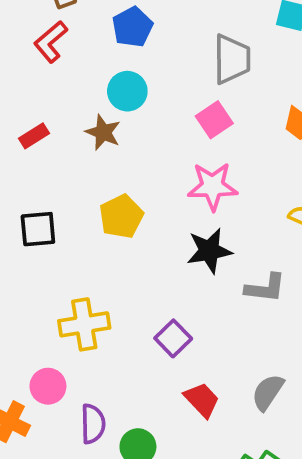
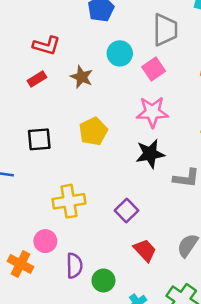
red L-shape: (51, 42) -> (46, 46), moved, turned -124
cyan circle: (127, 91) -> (120, 53), moved

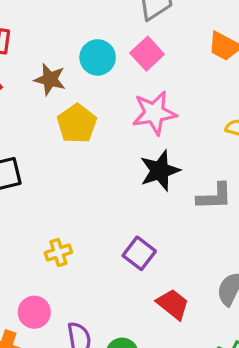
cyan circle: (120, 53) -> (98, 57), moved
yellow pentagon: (93, 131) -> (77, 124), moved
yellow cross: (69, 201) -> (58, 253), size x0.6

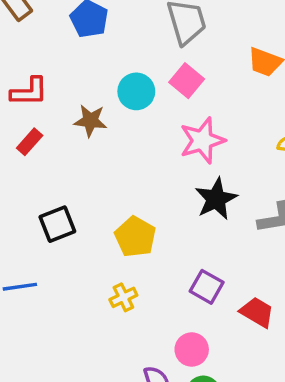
yellow pentagon: (77, 124) -> (135, 237), moved
red trapezoid: (173, 304) -> (257, 312), moved
pink circle: (34, 312) -> (192, 350), moved

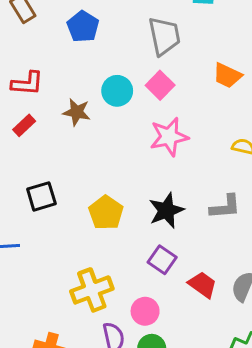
black star: (216, 199) -> (166, 210), moved
yellow cross: (123, 297) -> (92, 290), moved, size x1.8

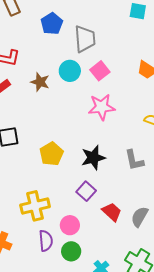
gray trapezoid: (164, 36) -> (85, 39), moved
gray L-shape: (225, 207) -> (134, 160), turned 75

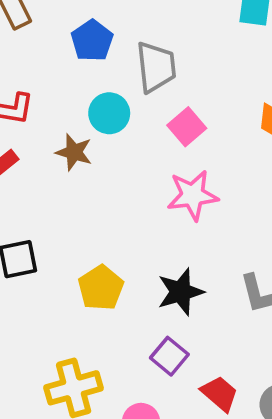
cyan circle: (70, 71) -> (109, 113), moved

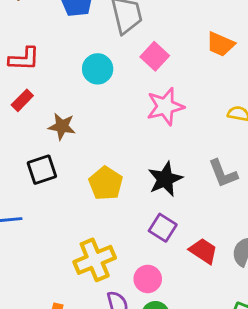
cyan circle: (109, 113) -> (98, 69), moved
brown star: (74, 152) -> (62, 126), moved

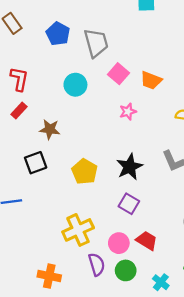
orange trapezoid: (220, 44) -> (151, 80), moved
red L-shape: (24, 59) -> (19, 79), turned -80
pink star: (165, 106) -> (128, 112), size x0.6
red trapezoid: (203, 251) -> (147, 241), moved

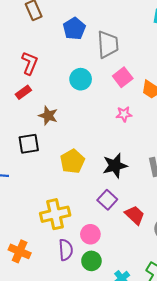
red trapezoid: (147, 241) -> (135, 215), moved

